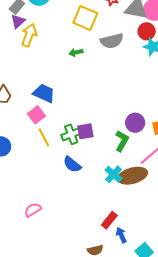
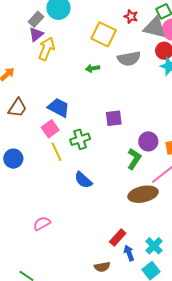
purple square: (85, 131) -> (114, 118), moved
green cross: (71, 134) -> (80, 139), moved
cyan cross: (113, 174) -> (154, 246), moved

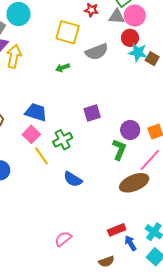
gray triangle: (155, 27) -> (117, 17), size x0.7
pink semicircle: (42, 223) -> (63, 239), moved
red rectangle: (118, 237) -> (117, 230), turned 36

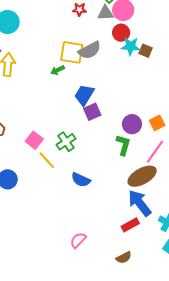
yellow square: (68, 32) -> (72, 52), moved
blue trapezoid: (36, 112) -> (84, 95), moved, turned -70
blue arrow: (130, 243) -> (140, 203), moved, size x1.8

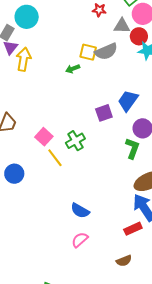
gray triangle: (105, 13) -> (122, 26), moved
yellow square: (72, 52) -> (88, 52), size x0.7
blue trapezoid: (84, 95) -> (128, 101), moved
blue semicircle: (81, 180) -> (80, 211), moved

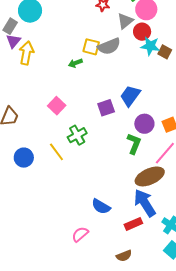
gray triangle: (122, 26) -> (125, 21), turned -42
pink square: (44, 137) -> (57, 106), moved
blue circle: (14, 174) -> (24, 158), moved
blue semicircle: (80, 211) -> (101, 206), moved

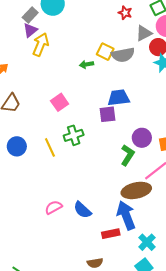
blue trapezoid: (130, 96) -> (119, 98), moved, turned 35
pink semicircle: (80, 234) -> (54, 207), moved

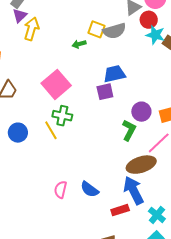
pink square: (60, 102) -> (56, 84), size x1.6
green cross: (74, 135) -> (62, 116), moved, turned 36
pink semicircle: (54, 207) -> (61, 190), turned -42

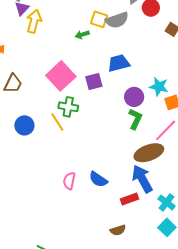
cyan star: (155, 35) -> (159, 87), moved
purple square: (105, 92) -> (94, 81), moved
purple circle: (141, 112) -> (134, 97), moved

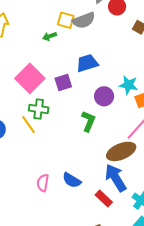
green L-shape: (135, 119) -> (88, 121), moved
red rectangle: (130, 199) -> (104, 198), turned 66

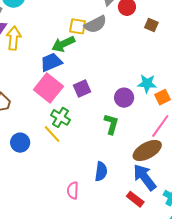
green arrow: (50, 36) -> (63, 44), size x1.6
blue trapezoid: (87, 63) -> (51, 62), moved
green cross: (39, 109) -> (60, 117), turned 30
blue semicircle: (72, 180) -> (101, 171), moved, turned -108

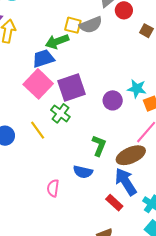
purple square: (82, 88) -> (72, 87), size x1.6
green cross: (60, 117) -> (60, 113), moved
green L-shape: (111, 124) -> (99, 146), moved
blue semicircle: (101, 171) -> (83, 172), turned 90

